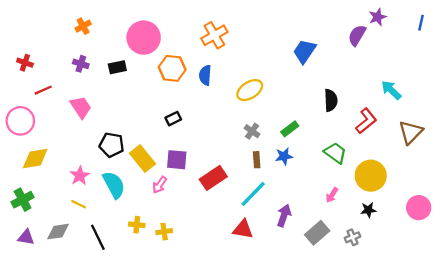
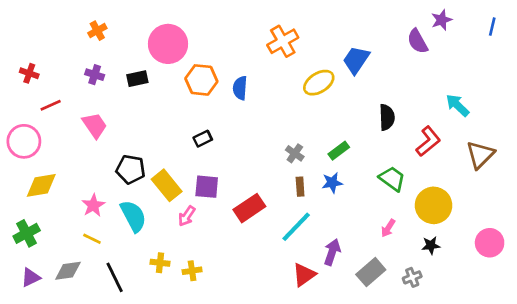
orange cross: (214, 35) -> (283, 41), moved
purple semicircle: (357, 35) -> (418, 41), turned -60
yellow ellipse: (250, 90) -> (319, 83), moved
red triangle: (243, 229) -> (304, 275), moved, turned -45
purple triangle: (26, 237) -> (31, 277), turned -36

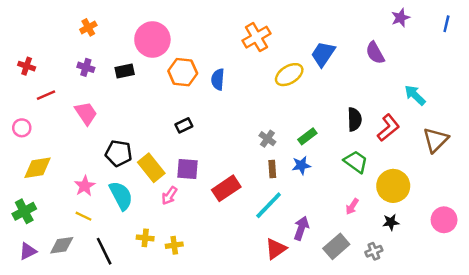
purple semicircle: (418, 41) -> (375, 53), moved
black semicircle: (387, 117) -> (354, 119), moved
pink circle: (24, 141) -> (22, 128), size x0.6

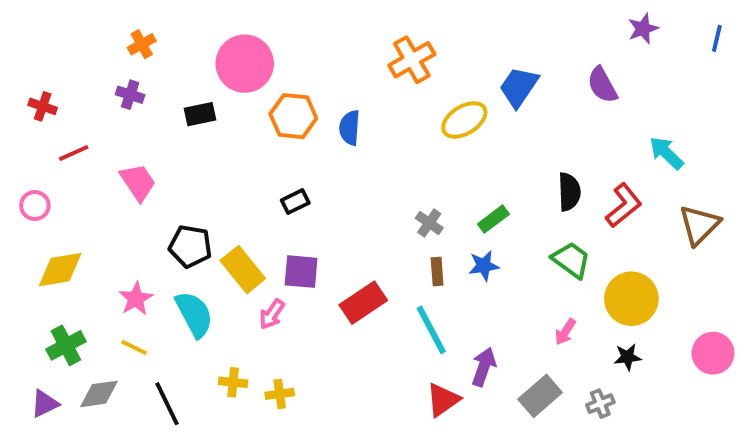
purple cross: (86, 67) -> (130, 95), moved
cyan line: (269, 205) -> (431, 330), turned -72
green cross: (24, 211) -> (66, 345), moved

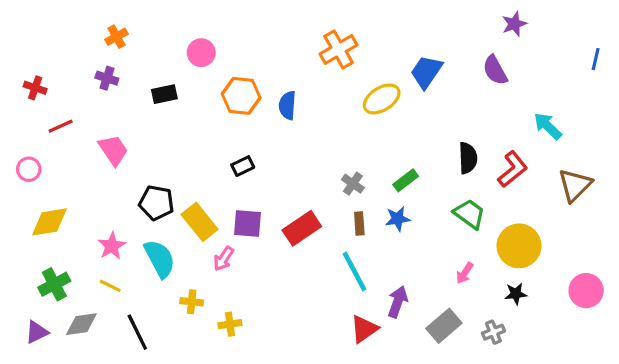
purple star: (643, 29) -> (514, 24), moved
blue line: (717, 38) -> (596, 59), moved
pink circle: (245, 64) -> (201, 53), size x0.6
red rectangle: (363, 303) -> (302, 228), moved
yellow cross: (233, 382) -> (192, 302), moved

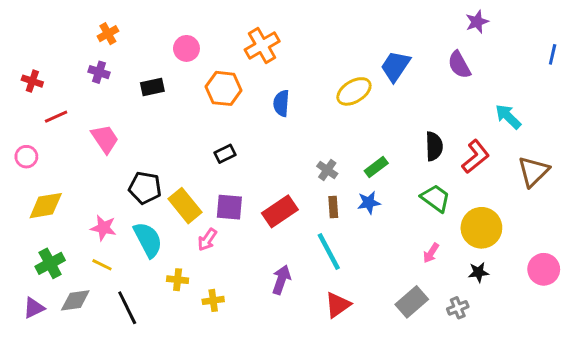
orange cross: (339, 49) -> (262, 45), moved
blue semicircle: (287, 105) -> (281, 103), moved
pink star: (112, 246) -> (103, 228), turned -30
purple arrow: (398, 302) -> (281, 280), moved

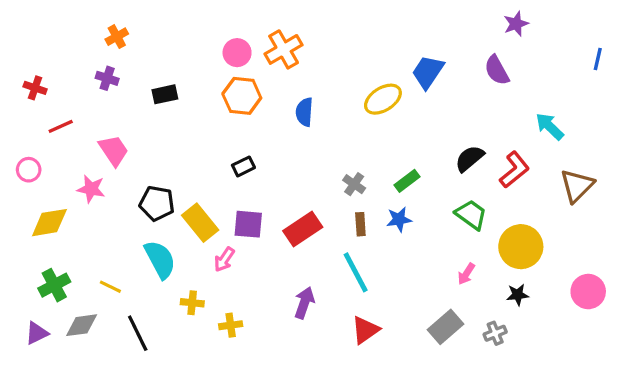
pink circle: (186, 48) -> (237, 53), moved
black semicircle: (434, 146) -> (470, 158), turned -128
pink star: (103, 228) -> (91, 189), moved

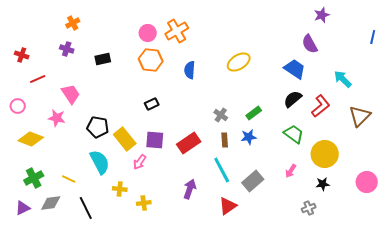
blue trapezoid: (428, 72) -> (295, 69), moved, turned 90
yellow diamond: (49, 223) -> (31, 139), turned 30
gray rectangle: (445, 327) -> (253, 181), moved

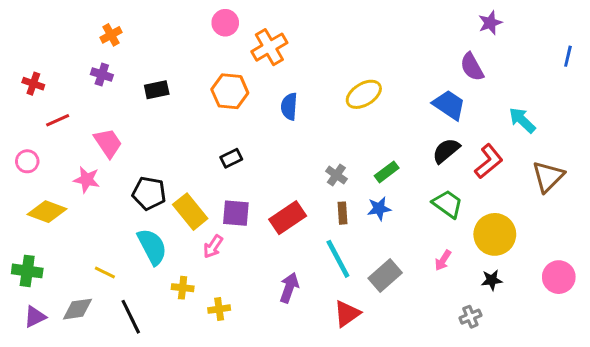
pink circle: (148, 33) -> (225, 23), moved
green cross: (34, 178) -> (27, 271), moved, turned 36

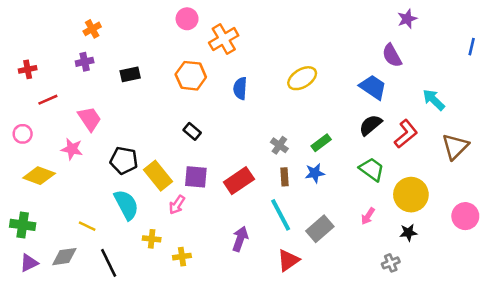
purple cross: (102, 75) -> (85, 62), turned -30
red cross: (33, 84) -> (28, 69), turned -30
black rectangle: (231, 158) -> (192, 131), turned 66
pink circle: (559, 277) -> (465, 216), moved

